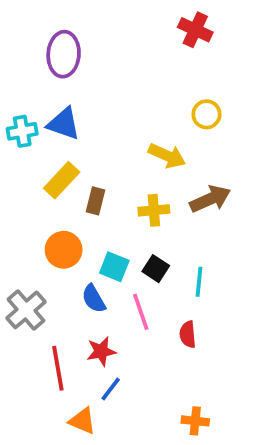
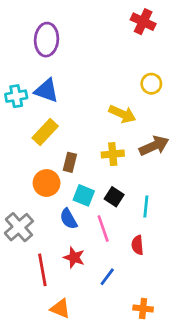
brown rectangle: (96, 201) -> (70, 162), moved
red star: (101, 351) -> (74, 257), turned 30
blue line: (111, 389) -> (107, 277), moved

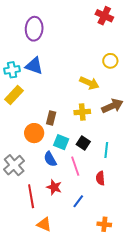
yellow rectangle: (45, 132) -> (14, 95), moved

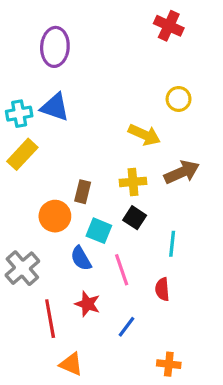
black square: (83, 143) -> (135, 218), moved

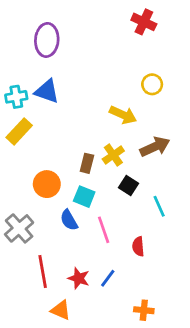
yellow cross: (133, 182) -> (113, 155), turned -30
brown rectangle: (83, 192) -> (87, 163), moved
black square: (135, 218) -> (129, 185), moved
cyan line: (172, 244) -> (159, 206), moved, turned -30
red star: (87, 304) -> (79, 278), moved

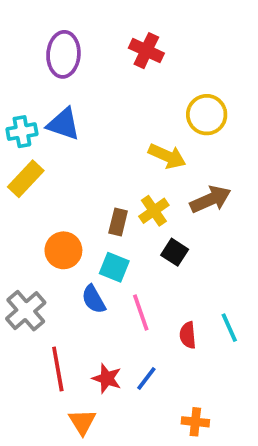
red cross: (144, 22) -> (146, 51), moved
yellow circle: (152, 84) -> (207, 115), size x1.4
cyan line: (159, 206) -> (229, 328), moved
orange triangle: (61, 310) -> (82, 422), turned 35

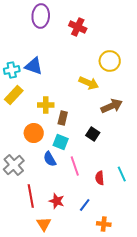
purple ellipse: (63, 54) -> (41, 16), moved
yellow cross: (154, 211) -> (46, 105), moved, turned 35
blue line: (146, 378) -> (85, 205), moved

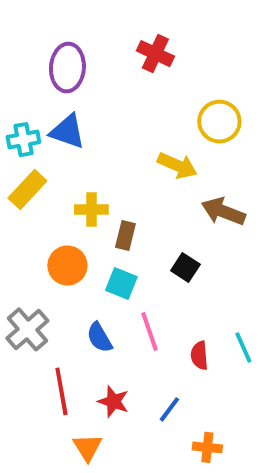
purple ellipse: (41, 16) -> (67, 68), moved
brown arrow: (112, 106) -> (223, 212), turned -135
blue semicircle: (50, 159) -> (99, 337), moved

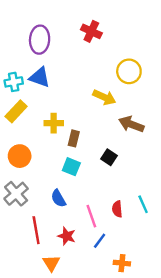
orange circle: (67, 265) -> (20, 156), moved
pink line: (149, 331) -> (91, 216), moved

